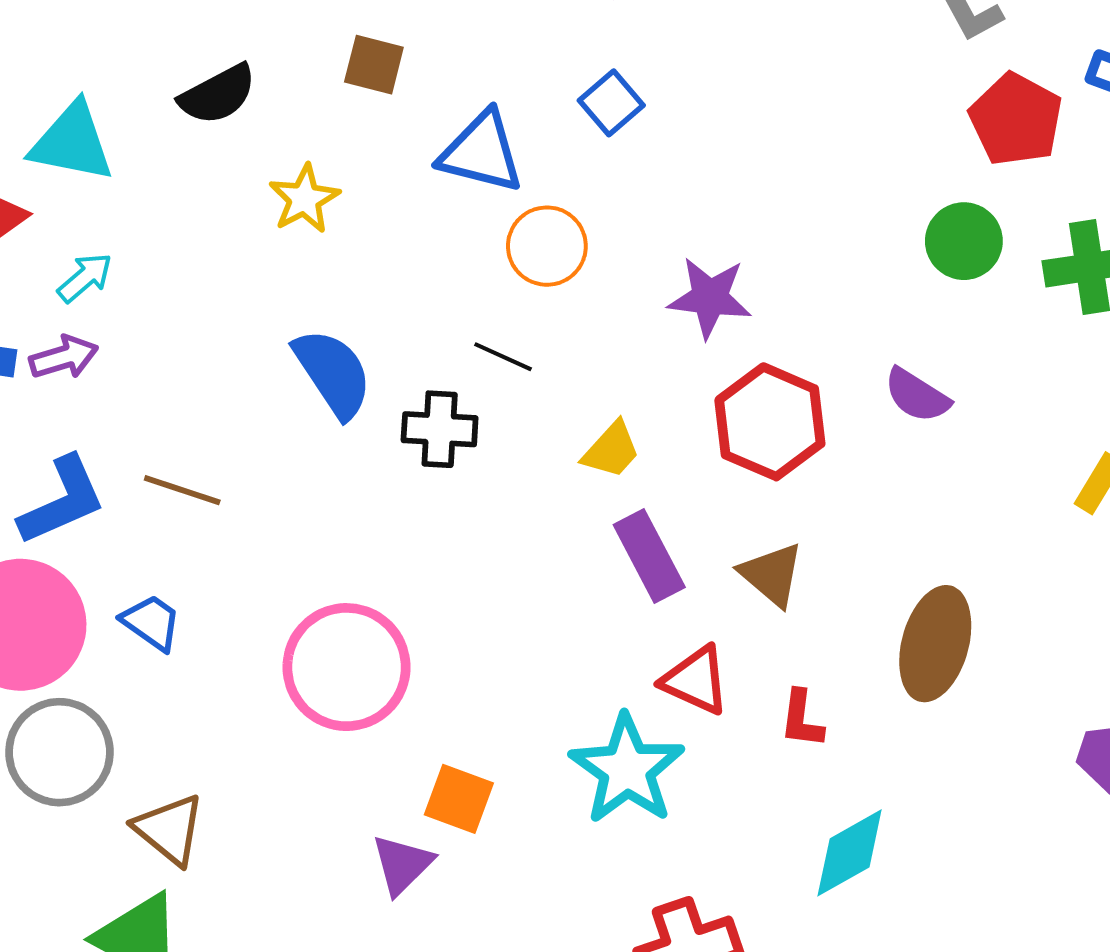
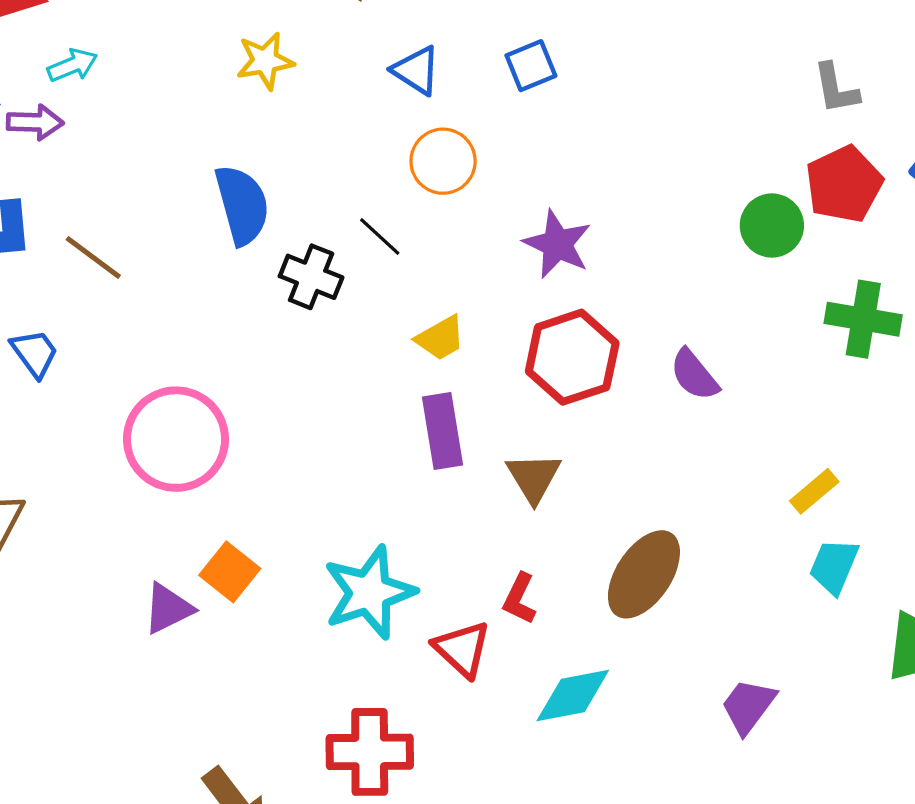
blue triangle: (482, 152) -> (416, 70), size x0.7
green circle: (964, 241) -> (772, 226), moved
red triangle: (696, 680) -> (462, 649), moved
cyan diamond: (850, 853) -> (573, 696), moved

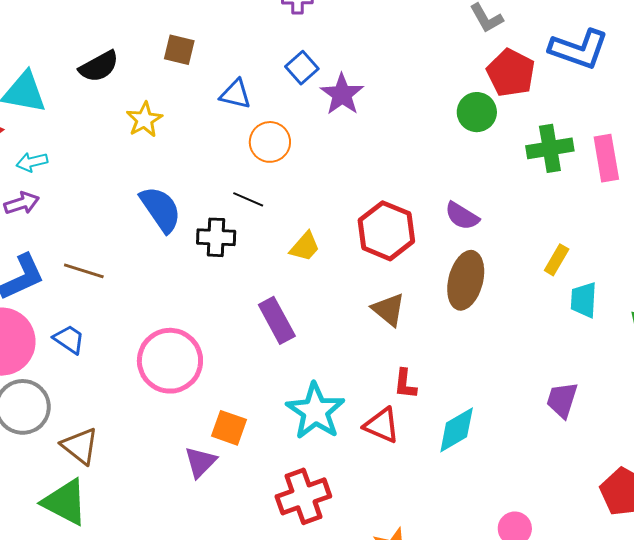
cyan arrow: (72, 65) -> (32, 162), turned -152
purple star: (557, 244) -> (342, 94), moved, turned 30
purple rectangle: (442, 431) -> (277, 320), moved
brown ellipse: (644, 574) -> (466, 280), moved
red cross: (370, 752) -> (303, 496), moved

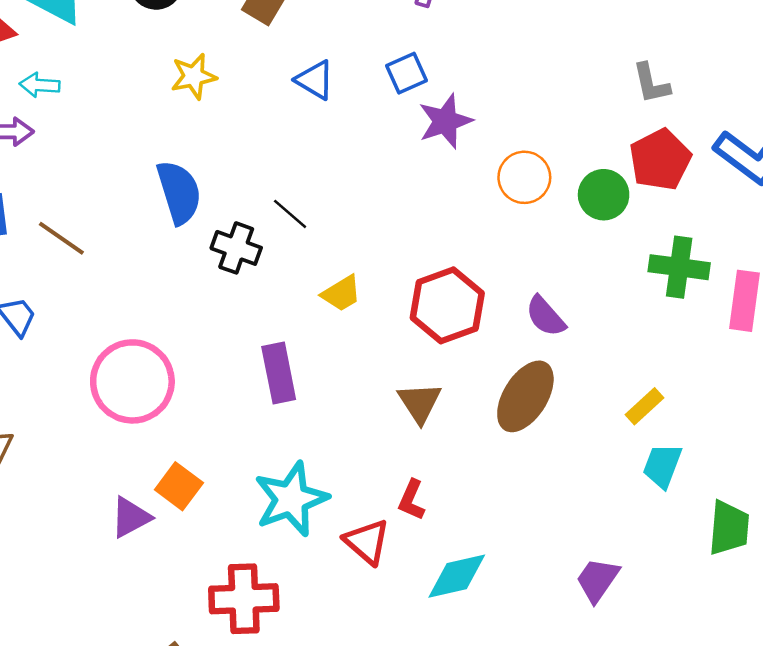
orange circle: (270, 142) -> (524, 177), moved

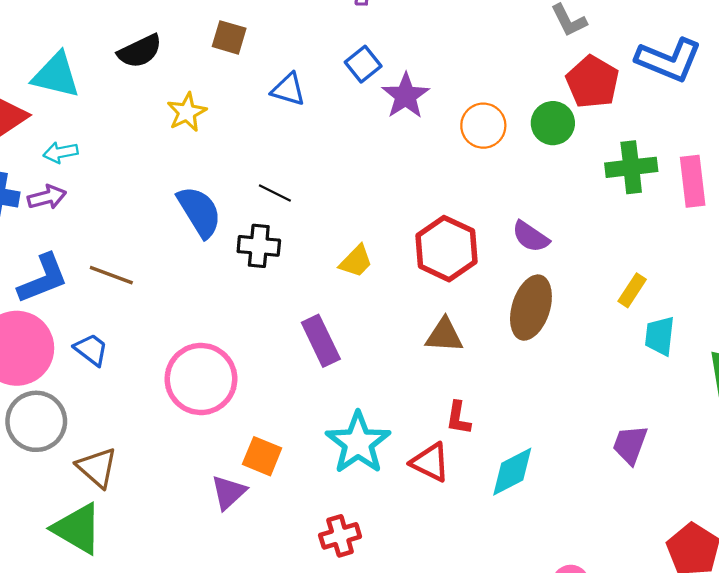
black line: (290, 214) -> (275, 193), moved
brown triangle: (420, 403) -> (444, 335), turned -39
red cross: (244, 599) -> (340, 536), size x0.7

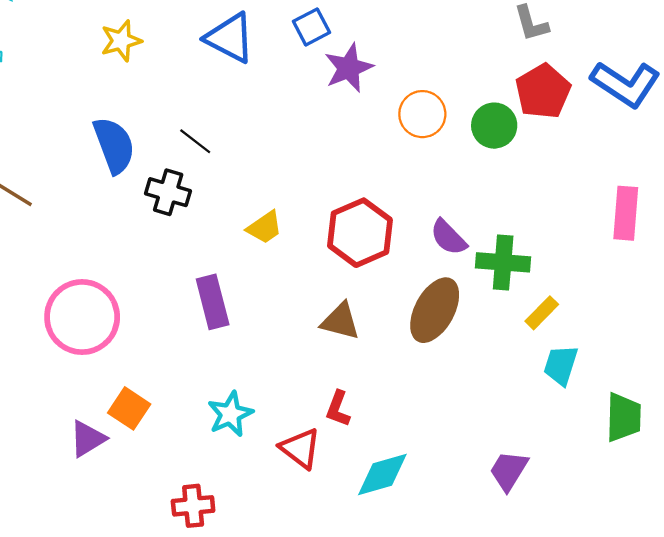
blue triangle: (288, 89) -> (230, 38), size x1.4
green cross: (631, 167) -> (503, 262), moved
cyan star: (358, 443) -> (230, 414), size x0.7

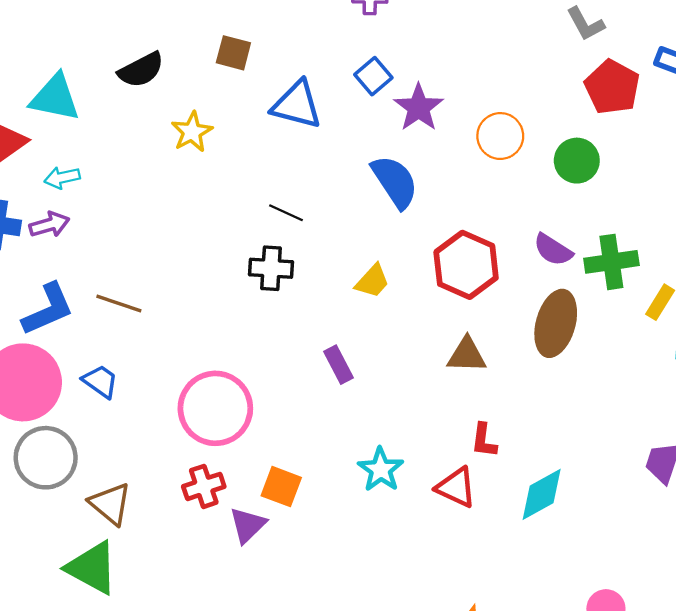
green circle: (494, 126) -> (577, 161), moved
blue semicircle: (114, 145) -> (395, 182), moved
purple rectangle: (213, 302) -> (339, 365), size x0.7
red cross: (193, 506) -> (204, 486), moved

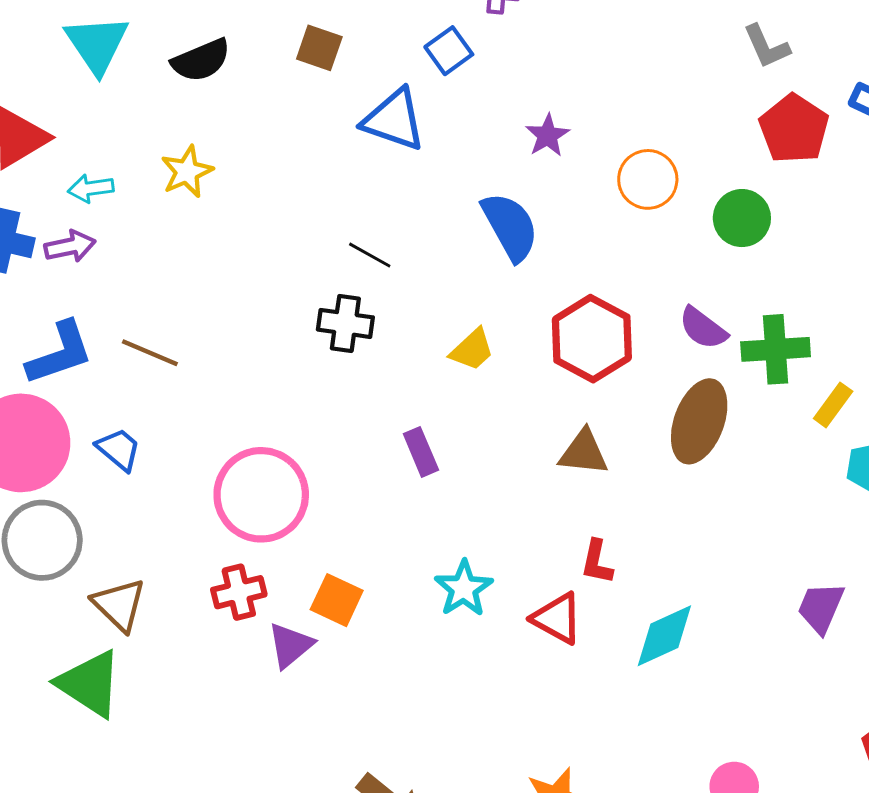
blue square: (373, 76) -> (449, 51), moved
cyan triangle: (55, 98) -> (97, 44), moved, turned 40
purple star: (419, 108) -> (547, 135), size x0.7
yellow star: (192, 132) -> (187, 172), moved

